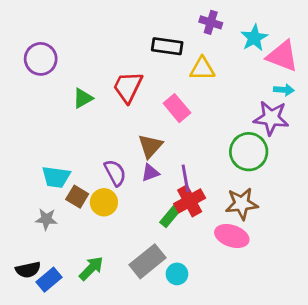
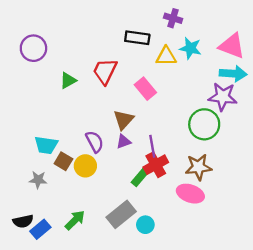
cyan star: (254, 38) -> (190, 48), moved, turned -30
cyan arrow: (284, 90) -> (233, 74), size x1.6

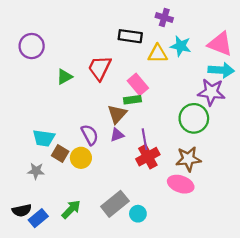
green rectangle: (140, 177) -> (132, 100), moved, turned 42

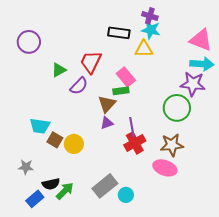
cyan star: (181, 46) -> (151, 30), moved
purple semicircle: (90, 135) -> (79, 86), moved, turned 72
gray star: (36, 171) -> (26, 167), moved
black semicircle: (22, 210) -> (51, 184), moved

